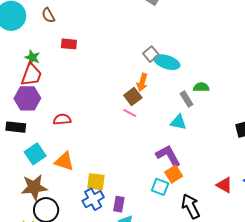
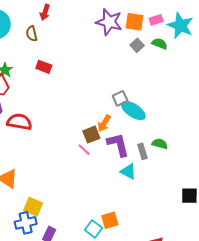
red semicircle: (62, 119) -> (19, 122), moved, size x1.4
purple L-shape: (168, 156) -> (118, 145), moved

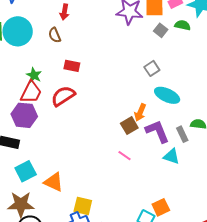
gray square: (120, 98) -> (152, 68), moved
red semicircle: (19, 122) -> (63, 96), moved, turned -35
pink line: (84, 150) -> (124, 156), moved

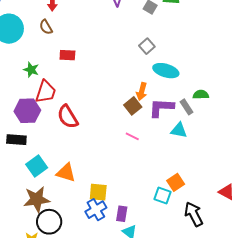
red trapezoid: (31, 92) -> (46, 92), moved
red semicircle: (63, 96) -> (68, 117), moved, turned -80
purple L-shape: (157, 131) -> (161, 108), turned -56

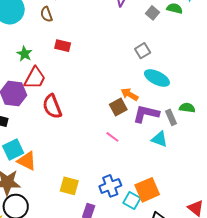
orange arrow: (142, 91) -> (130, 94), turned 96
orange triangle: (66, 173) -> (27, 161), moved
orange square: (176, 182) -> (147, 190), size x1.4
blue cross: (96, 210) -> (110, 186), moved

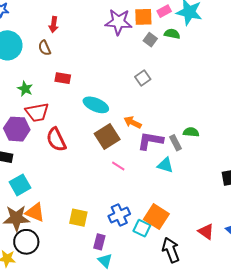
red trapezoid: (35, 78) -> (37, 112), turned 55
cyan ellipse: (157, 78) -> (96, 105), moved
brown square: (118, 107) -> (107, 136), moved, size x1.4
orange triangle: (27, 161) -> (35, 212), moved
orange square: (147, 190) -> (156, 217), turned -30

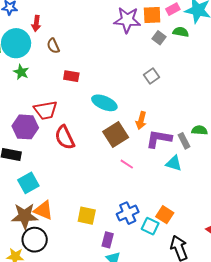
red arrow: (54, 25) -> (36, 23), moved
green star: (25, 89) -> (21, 72), moved
orange arrow: (133, 122) -> (141, 120), turned -102
orange square: (156, 217) -> (165, 215), size x0.7

